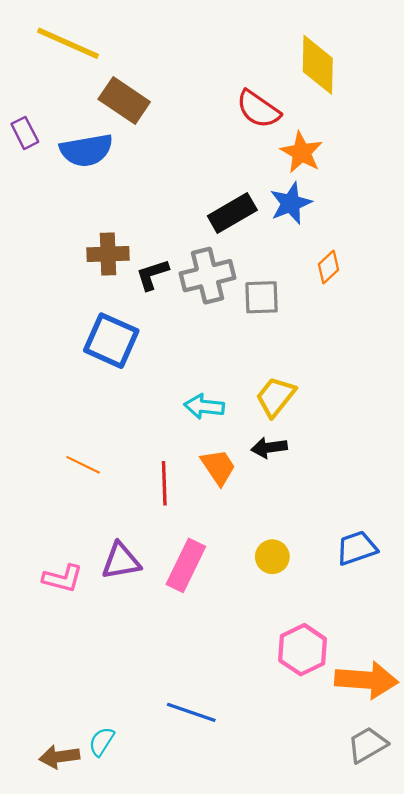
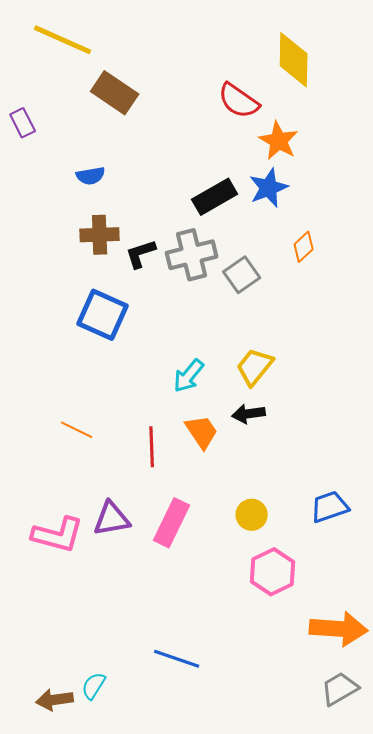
blue semicircle: (86, 150) -> (91, 176), moved, size x0.6
gray square: (262, 297) -> (242, 275), turned -33
cyan arrow: (204, 406) -> (189, 376), turned -57
pink L-shape: (63, 578) -> (58, 535), size x1.4
pink hexagon: (303, 650) -> (273, 572), moved

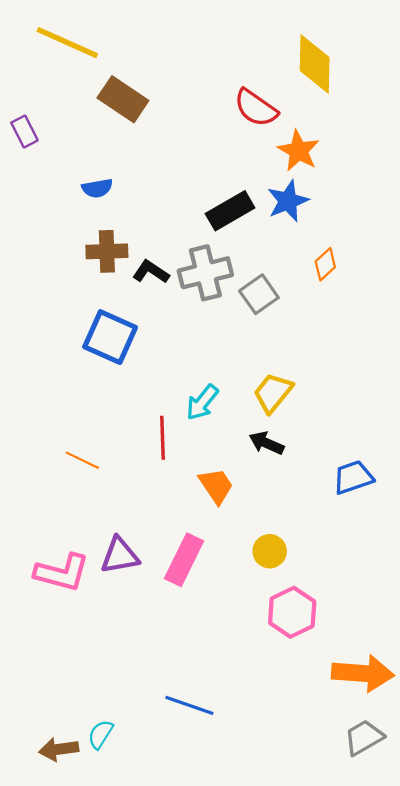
black L-shape: (141, 254) -> (151, 272), turned 52
black arrow: (249, 414) -> (266, 443), turned 32
orange trapezoid: (202, 432) -> (216, 486), moved
red line: (152, 447) -> (163, 438), moved
blue trapezoid: (330, 507) -> (353, 477), moved

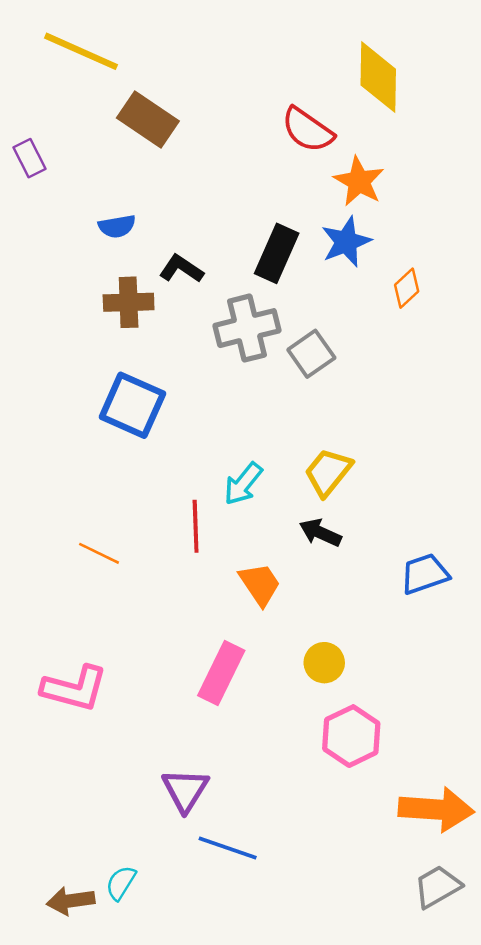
black rectangle: (230, 211) -> (277, 253), turned -36
orange diamond: (325, 264) -> (407, 288), moved
black L-shape: (151, 272) -> (181, 269), moved
purple triangle: (120, 555) -> (185, 790), moved, turned -48

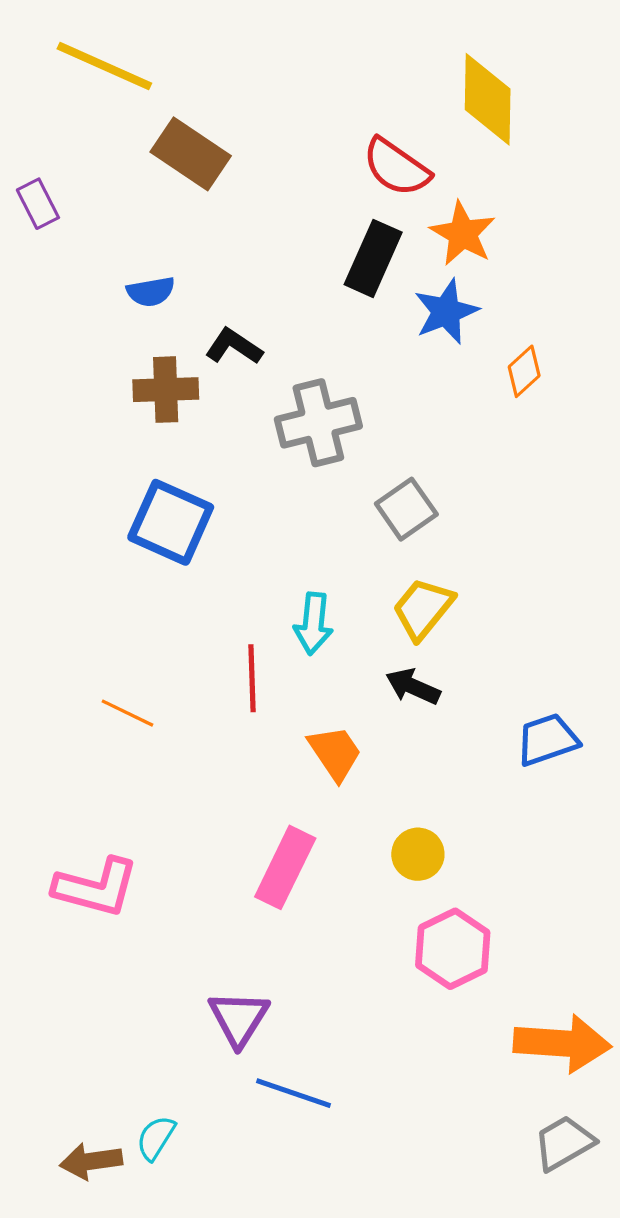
black rectangle: (277, 253) -> (373, 258), moved
gray square: (311, 354) -> (406, 509), moved
cyan arrow: (243, 484) -> (313, 624), turned -33

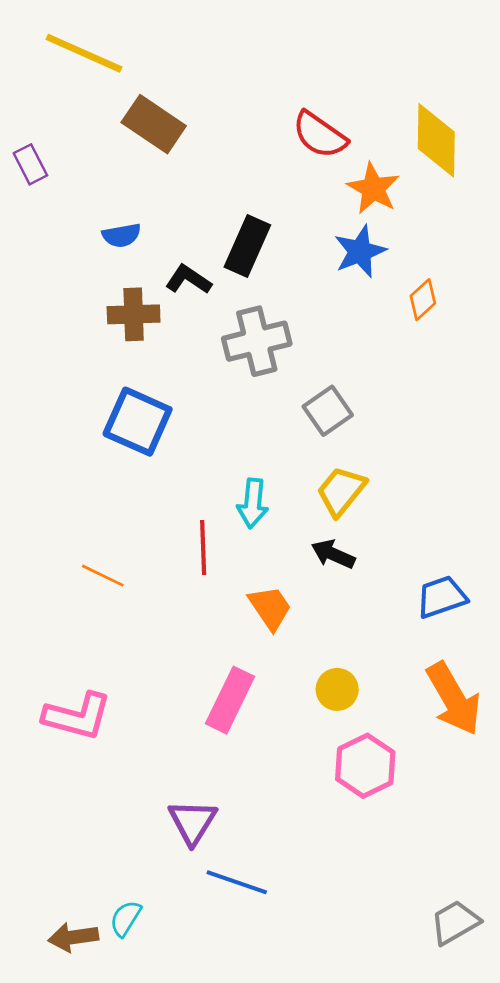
yellow diamond: (488, 99) -> (436, 140), moved
black rectangle: (373, 258) -> (247, 246), moved
orange arrow: (562, 1043) -> (454, 699), moved, turned 56

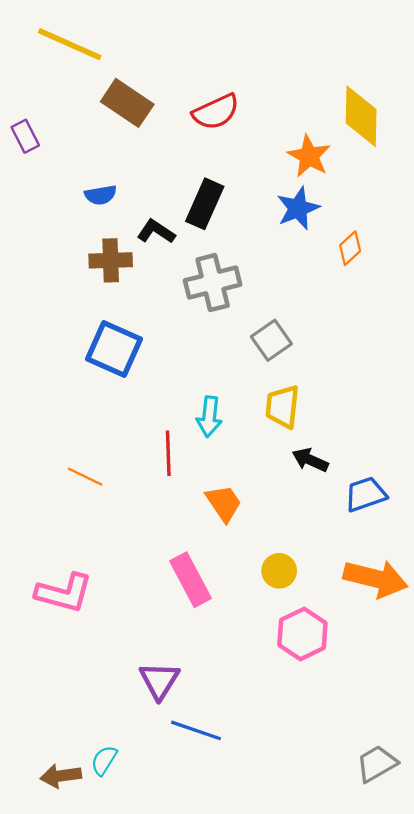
red semicircle: (320, 135) -> (216, 112), moved, turned -60
yellow trapezoid: (341, 491) -> (282, 407), turned -33
black arrow: (333, 554) -> (310, 460), moved
orange arrow: (454, 699) -> (376, 579), turned -46
pink rectangle: (230, 700) -> (190, 580), turned -54

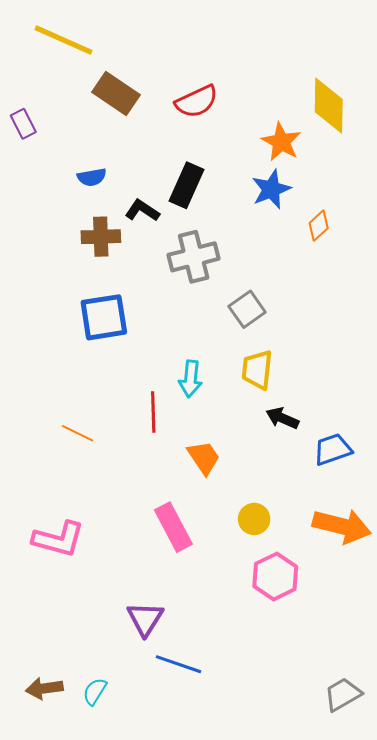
blue square: (114, 349) -> (104, 317), turned -33
brown arrow: (61, 776) -> (44, 688), moved

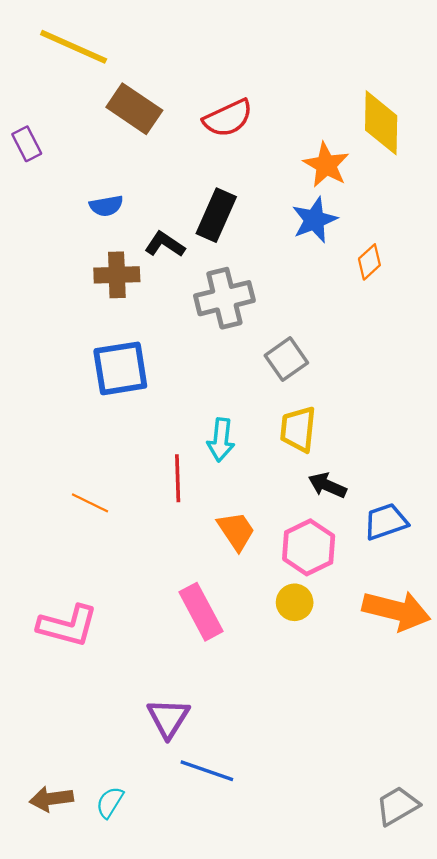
pink hexagon: (275, 576) -> (309, 547), moved

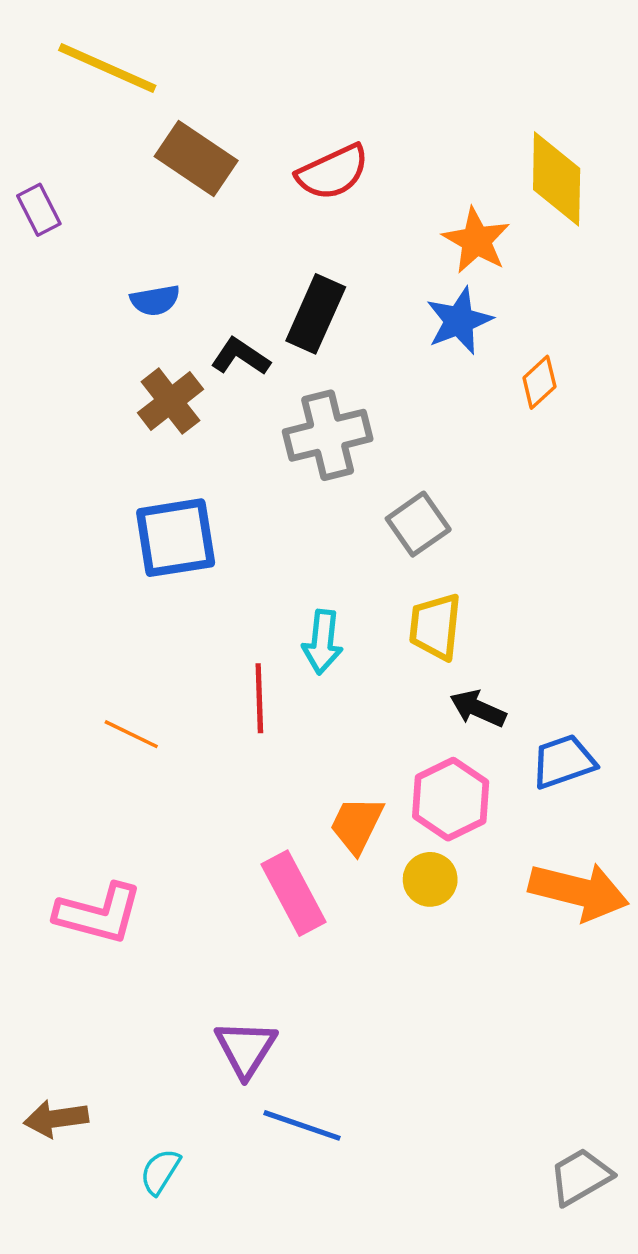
brown cross: (117, 275) -> (170, 401), turned -36
orange trapezoid: (236, 531) -> (357, 825), moved, turned -120
brown arrow: (51, 799) -> (56, 1119), moved

